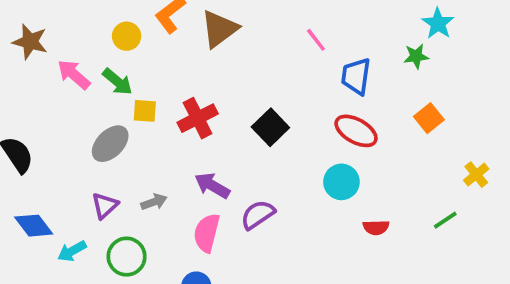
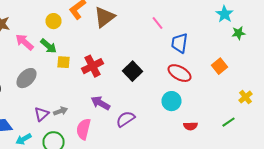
green star: (416, 56) -> (238, 33), moved
gray ellipse: (110, 144) -> (26, 78), moved
gray arrow: (154, 202) -> (60, 111), moved
pink semicircle: (207, 233) -> (84, 129), moved

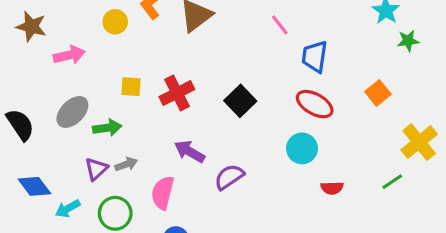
pink arrow: (24, 42) -> (69, 55), turned 126
green arrow: (48, 46) -> (107, 128), moved, turned -48
yellow cross: (246, 97) -> (419, 142), size x1.6

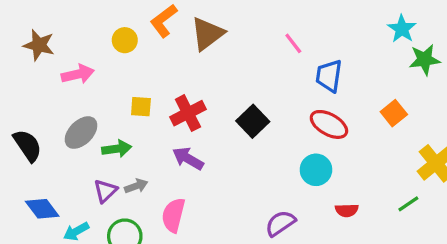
green star: (408, 41) -> (425, 60), size x1.4
purple arrow: (190, 152) -> (188, 158), moved
purple semicircle: (229, 177) -> (280, 223), moved

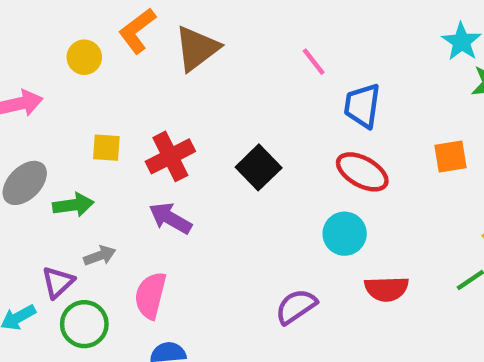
orange square: (394, 113) -> (450, 156), turned 30
purple triangle: (105, 191) -> (58, 282), moved
red semicircle: (347, 210) -> (387, 289), size x1.4

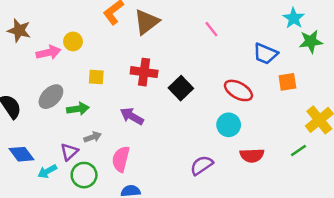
yellow circle: (84, 57) -> (73, 41), moved
blue trapezoid: (362, 106) -> (265, 54), moved, turned -75
red cross: (170, 156) -> (144, 72), moved, turned 35

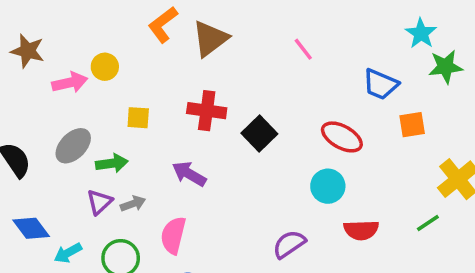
purple triangle: (69, 152) -> (100, 202), moved

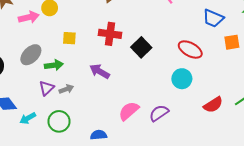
red semicircle: (361, 230) -> (213, 105), moved, turned -30
pink semicircle: (173, 235) -> (129, 111), moved, turned 35

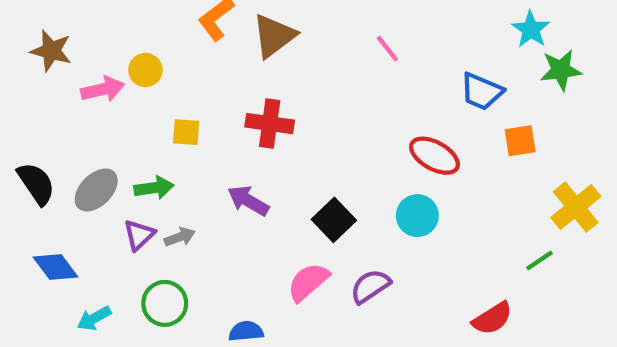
black square: (141, 47) -> (334, 220), moved
gray ellipse: (31, 55) -> (96, 190), moved
red semicircle: (213, 105) -> (492, 318), moved
cyan arrow: (28, 118) -> (94, 318), moved

